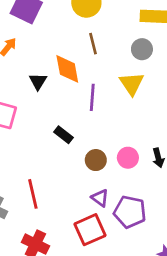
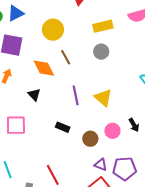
orange diamond: (67, 69) -> (44, 68), moved
yellow triangle: (132, 84) -> (103, 98), moved

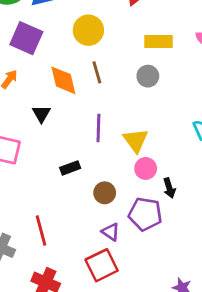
black rectangle: (63, 127) -> (70, 168), turned -56
pink circle: (112, 131) -> (146, 168), moved
purple pentagon: (124, 169) -> (145, 214), moved

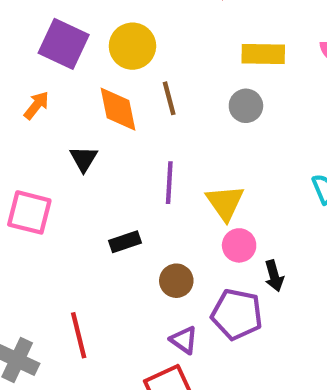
yellow circle: (88, 30) -> (132, 46), moved

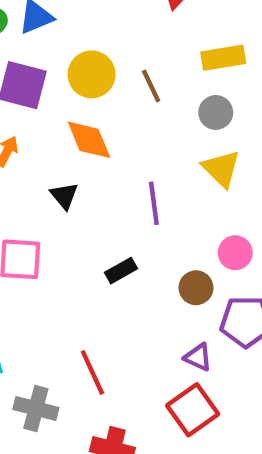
brown line: (169, 98) -> (151, 86), moved
yellow triangle: (225, 203) -> (221, 169), moved
brown circle: (176, 281) -> (196, 288), moved

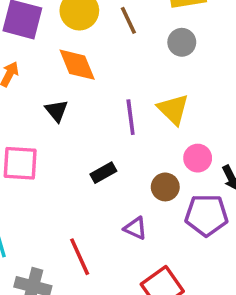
yellow triangle: (221, 169) -> (173, 109), moved
purple triangle: (198, 357) -> (135, 228), moved

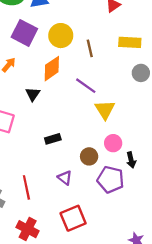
gray circle: (182, 42) -> (141, 73), moved
orange diamond: (77, 65) -> (52, 69), turned 65
purple line: (131, 117) -> (86, 86), moved, turned -60

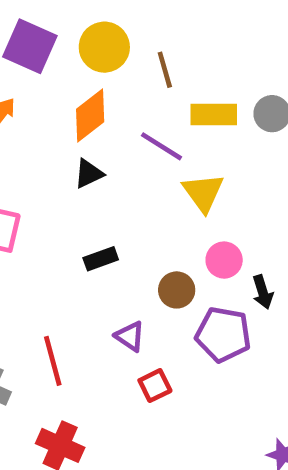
yellow rectangle: (130, 42) -> (214, 115), moved
black triangle: (33, 94) -> (89, 174), moved, turned 35
red square: (73, 218) -> (155, 386), moved, size x0.6

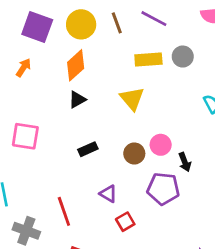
brown line: (165, 70) -> (117, 23), moved
purple line: (161, 146) -> (154, 19), moved
yellow triangle: (203, 193) -> (132, 99), moved
brown circle: (177, 290) -> (134, 154), moved

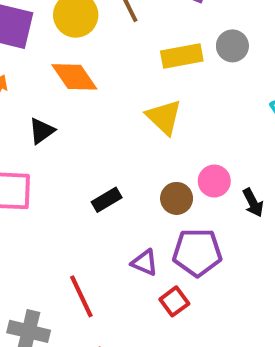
orange diamond: (76, 65) -> (74, 77), turned -76
black triangle: (77, 100) -> (42, 131), moved
purple pentagon: (163, 189) -> (197, 252), moved

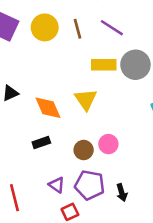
gray circle: (232, 46) -> (135, 65), size x1.5
orange diamond: (74, 77) -> (48, 108), moved
black arrow: (253, 203) -> (122, 193), moved

